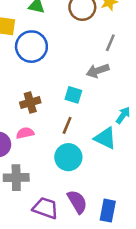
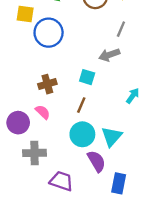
pink semicircle: (25, 133) -> (43, 112), turned 56
cyan triangle: (105, 138) -> (112, 137), moved, turned 45
purple semicircle: (77, 202) -> (96, 161), moved

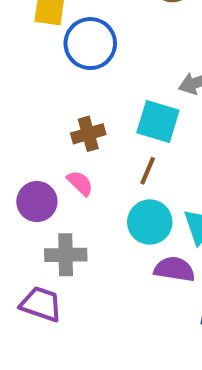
cyan square: (87, 77) -> (158, 121), size x1.5
purple semicircle: (96, 161) -> (174, 269), turned -50
purple trapezoid: (61, 181) -> (41, 304), moved

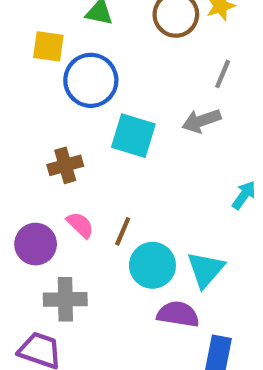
cyan square: (158, 121) -> (133, 136), moved
brown cross: (88, 134) -> (65, 165), moved
brown line: (148, 171) -> (123, 231), moved

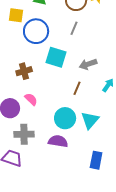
gray line: (223, 74) -> (74, 28), moved
gray arrow: (201, 121) -> (88, 64), moved
brown line: (123, 231) -> (77, 88), moved
purple semicircle: (178, 314) -> (58, 141), moved

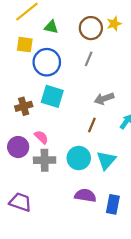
cyan square: (56, 57) -> (52, 96), moved
brown cross: (24, 71) -> (24, 106), moved
gray cross: (24, 134) -> (45, 160), moved
purple semicircle: (58, 141) -> (85, 195), moved

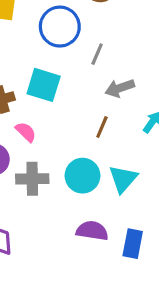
gray line: (89, 59) -> (97, 54), moved
blue circle: (47, 62) -> (60, 27), moved
pink semicircle: (41, 137) -> (26, 132), moved

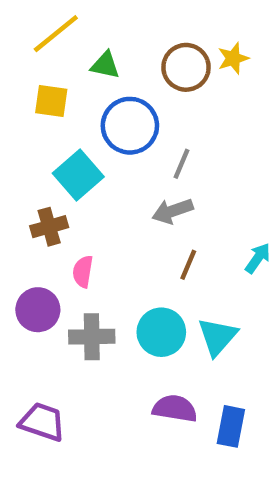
cyan square: (44, 85) -> (78, 175), moved, turned 32
gray arrow: (120, 88) -> (173, 211), moved
pink semicircle: (26, 132) -> (83, 272), turned -125

